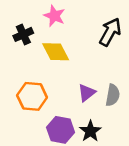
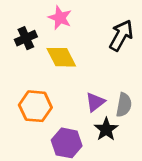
black star: (90, 131) -> (106, 129), moved

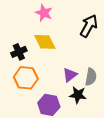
black cross: (26, 38) -> (19, 52), moved
black star: (106, 129) -> (78, 95), turned -30

